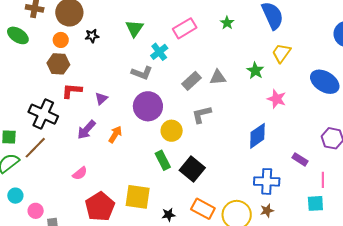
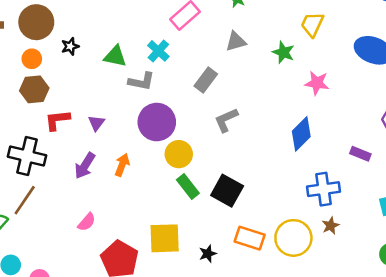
green triangle: (135, 28) -> (115, 56), moved, turned -42
gray triangle: (218, 77) -> (236, 41), moved
yellow circle: (172, 131) -> (179, 154), moved

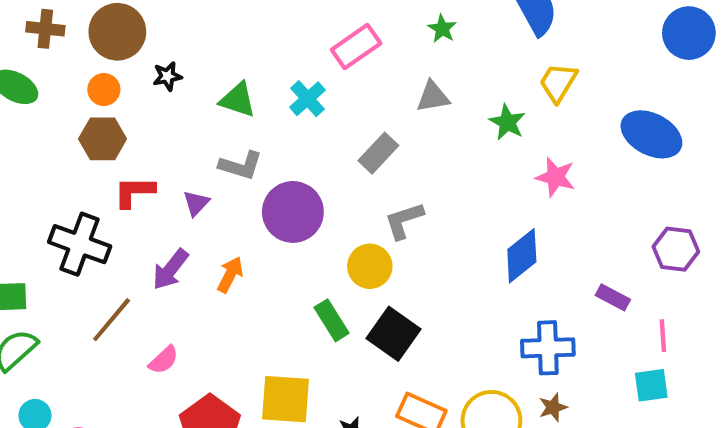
gray L-shape: (141, 81) -> (241, 165), moved
yellow circle: (179, 154) -> (370, 266), moved
brown line: (25, 200) -> (112, 320), moved

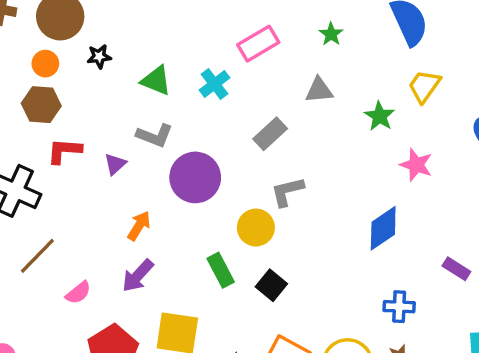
purple arrow: (170, 269) -> (138, 276), moved
black square: (393, 334) -> (271, 285), size x0.7
blue cross: (548, 348) -> (399, 307), size x0.7

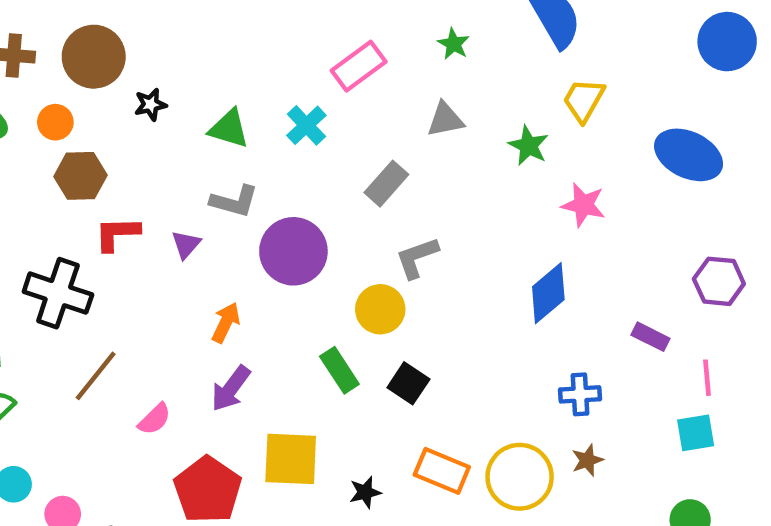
orange circle: (45, 64) -> (55, 122), moved

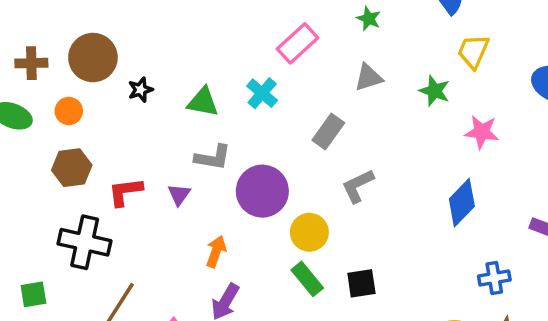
brown hexagon: (80, 176) -> (72, 168), moved
yellow circle: (380, 309) -> (309, 232), moved
black square: (408, 383) -> (361, 283), turned -36

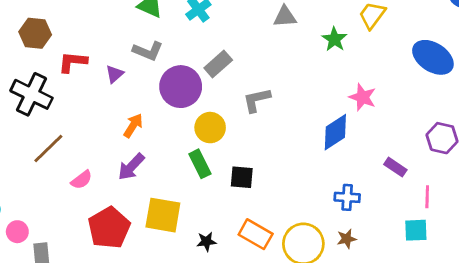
gray rectangle: (328, 131) -> (218, 64), moved
pink star: (482, 132) -> (363, 97), moved

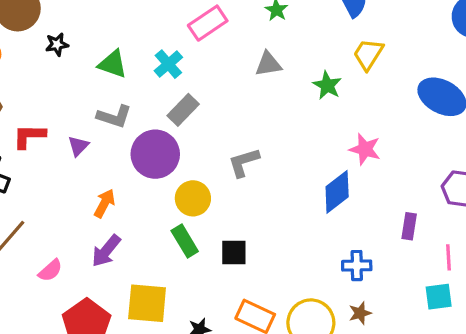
gray rectangle: (218, 64) -> (183, 110), moved
purple rectangle: (395, 167) -> (409, 226), turned 70

